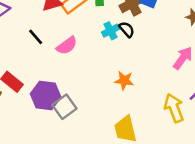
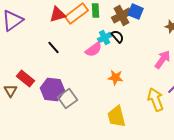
black line: (36, 37) -> (54, 48), moved
pink semicircle: (67, 46) -> (94, 50), moved

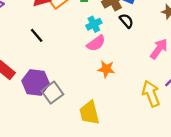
black semicircle: (118, 37) -> (126, 21), moved
pink semicircle: (94, 50) -> (96, 43), moved
yellow trapezoid: (117, 117) -> (89, 113), moved

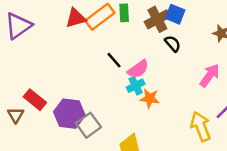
cyan cross: (94, 24) -> (136, 86), moved
black line: (37, 35) -> (114, 60), moved

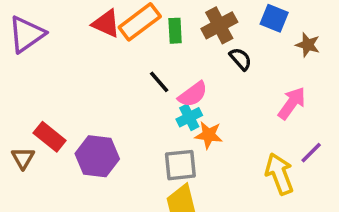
green rectangle: (124, 13) -> (175, 31), moved
blue square: (175, 14) -> (274, 18), moved
red triangle: (76, 18) -> (106, 24), turned 40
gray square: (88, 125) -> (180, 165), moved, turned 30

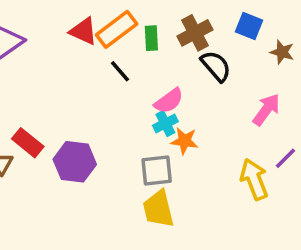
black semicircle: (241, 59) -> (216, 66), size x1.4
black line: (159, 82) -> (120, 71), moved

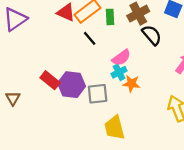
red rectangle: (28, 143) -> (50, 80), moved
purple hexagon: (75, 162) -> (72, 85), moved
gray square: (157, 171) -> (98, 94), moved

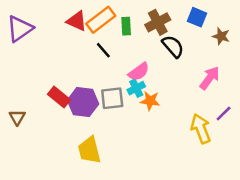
gray square: (98, 94) -> (112, 98), moved
yellow trapezoid: (114, 128) -> (89, 150), moved

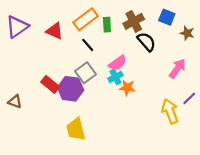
red triangle: (77, 21) -> (55, 31), moved
gray square: (112, 98) -> (86, 73), moved, turned -30
brown triangle: (17, 117) -> (15, 102), turned -40

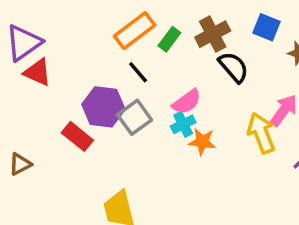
green rectangle: (107, 25) -> (169, 39), turned 40
red triangle: (55, 31) -> (37, 72), moved
purple hexagon: (71, 89) -> (103, 107), moved
brown triangle: (15, 102) -> (20, 164), turned -48
yellow arrow: (170, 111) -> (261, 133), moved

